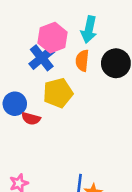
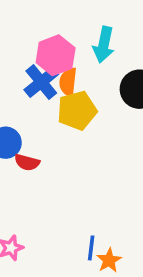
orange semicircle: (82, 61) -> (68, 82), moved
yellow pentagon: (58, 93) -> (77, 111), moved

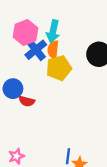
cyan arrow: (104, 45) -> (53, 31), moved
pink hexagon: (56, 55) -> (26, 32), moved

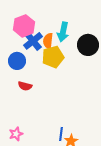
cyan arrow: (53, 31) -> (63, 32), moved
blue circle: (13, 89) -> (17, 61), moved

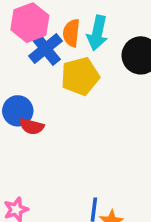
orange semicircle: (48, 41) -> (71, 33), moved
blue circle: (17, 61) -> (18, 111), moved

